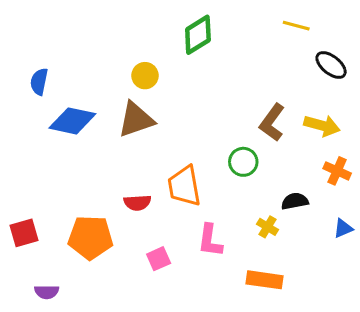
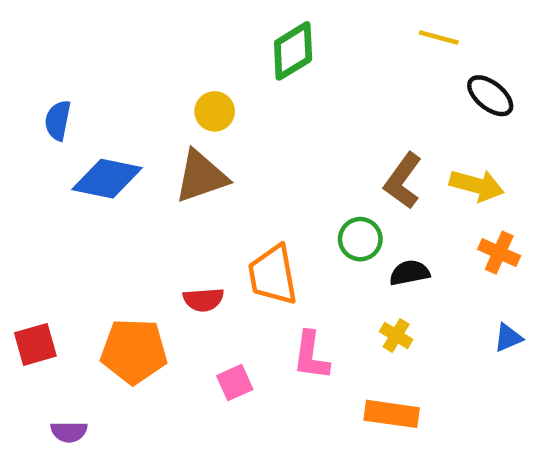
black semicircle: (295, 201) -> (410, 273), moved

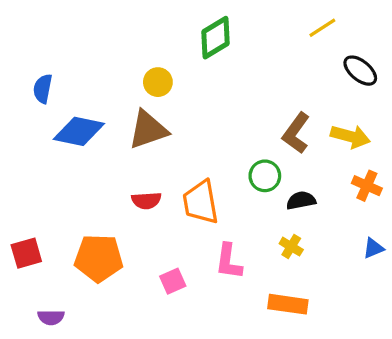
yellow line: (439, 37) -> (322, 28), turned -48
red semicircle: (203, 300) -> (146, 201), moved

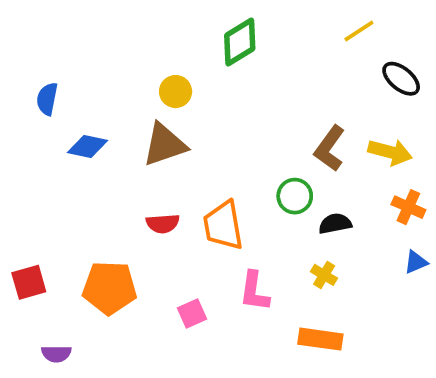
blue diamond: (79, 131) -> (88, 147), size x0.7
blue triangle: (373, 248) -> (416, 262), moved

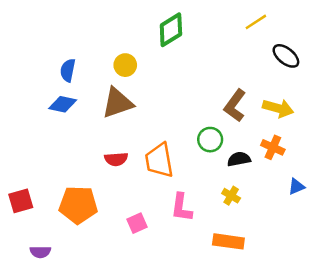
blue semicircle: (47, 99) -> (68, 70), moved
orange cross: (408, 207) -> (273, 147), moved

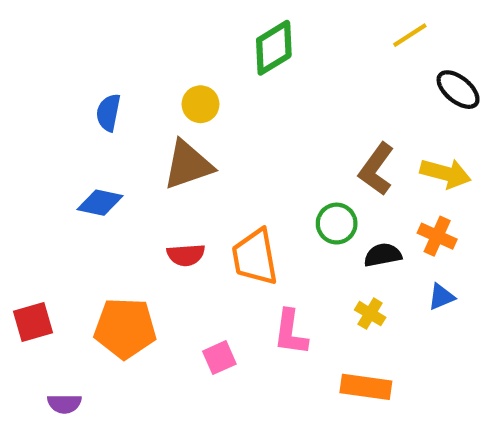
blue diamond: (63, 104) -> (100, 203), moved
blue triangle: (296, 187) -> (441, 297), moved

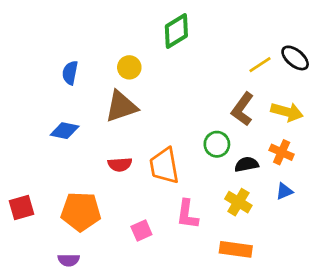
yellow line: (410, 35) -> (260, 65), moved
yellow cross: (370, 314) -> (238, 202), size x1.4
purple semicircle: (64, 404) -> (69, 260), moved

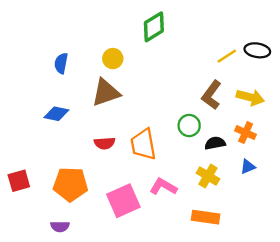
black ellipse: (295, 58) -> (257, 50), turned -30
pink L-shape: (187, 214) -> (163, 187), turned 112
pink square: (141, 230) -> (123, 201), size x1.8

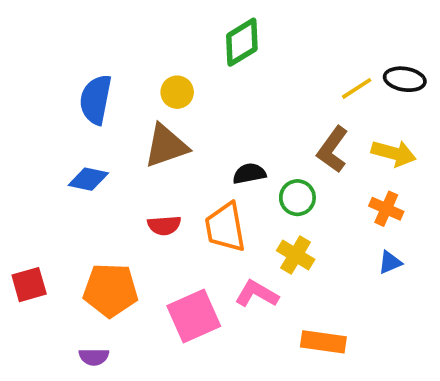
blue semicircle: (61, 63) -> (96, 100), size x1.5
black semicircle: (215, 143) -> (249, 174), moved
yellow cross: (208, 176) -> (296, 255), moved

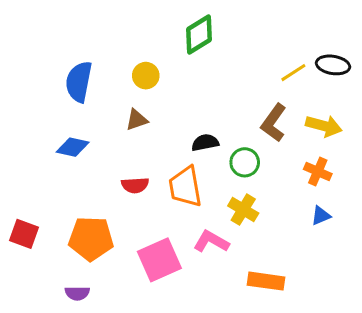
brown triangle: (166, 146) -> (137, 120), size x0.6
red square: (29, 285) -> (24, 234), turned 36

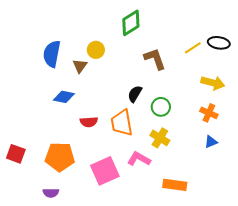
brown triangle: (137, 120) -> (80, 66), moved, turned -35
brown L-shape: (274, 123) -> (155, 59), moved, turned 125
black semicircle: (205, 143) -> (135, 94), turned -48
blue diamond: (73, 147) -> (64, 97), moved

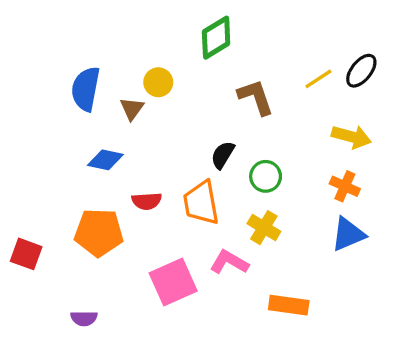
black ellipse: (219, 43) -> (361, 71), turned -60
blue triangle: (211, 142) -> (348, 234), size x1.6
orange pentagon: (60, 157) -> (99, 232), moved

